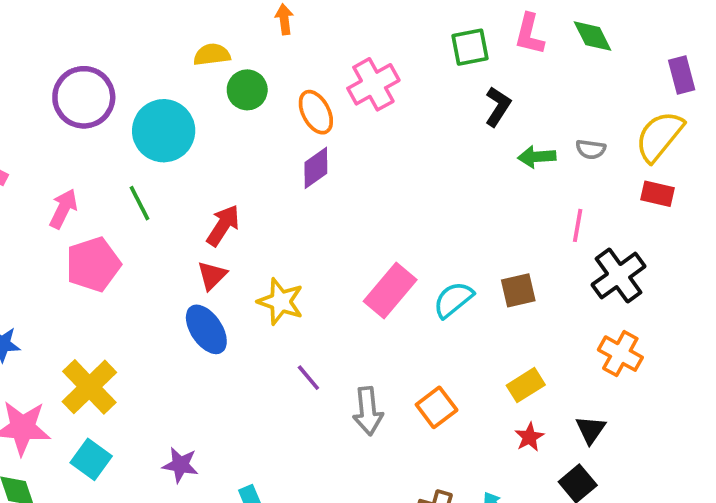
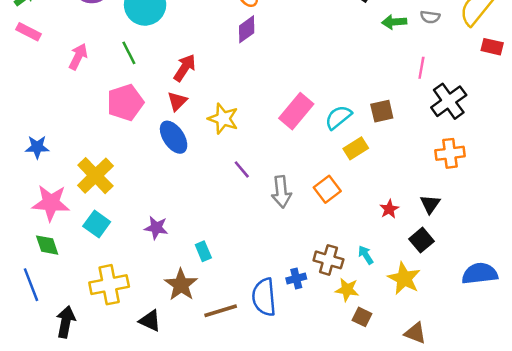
red rectangle: (658, 194) -> (492, 47), moved
pink pentagon: (93, 264) -> (125, 102), moved
orange cross: (620, 354) -> (450, 153), turned -36
yellow rectangle: (526, 385) -> (356, 148), moved

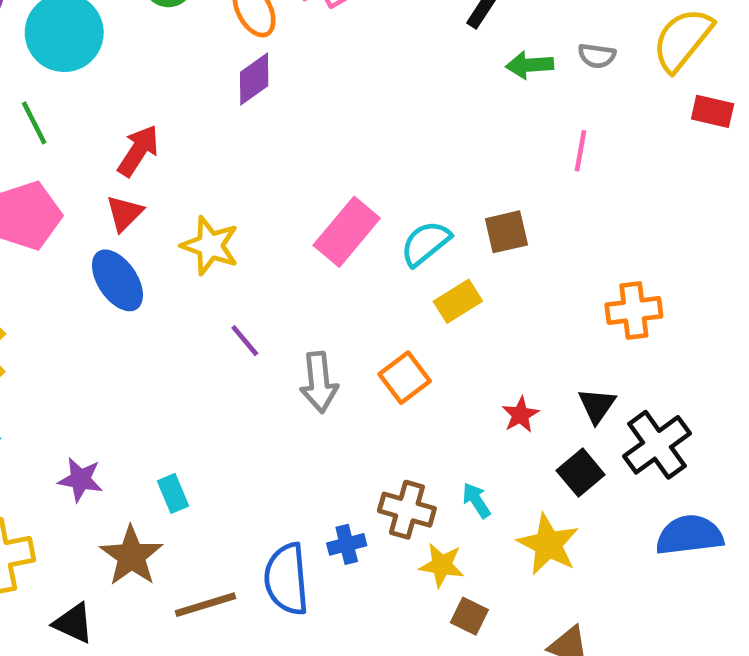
black cross: (449, 101) -> (657, 445), moved
purple star: (156, 228) -> (80, 480), moved

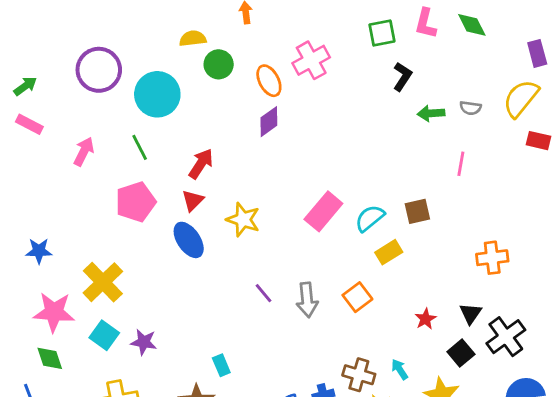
purple line: (245, 341) -> (264, 293), moved
purple star: (80, 480) -> (144, 342), moved

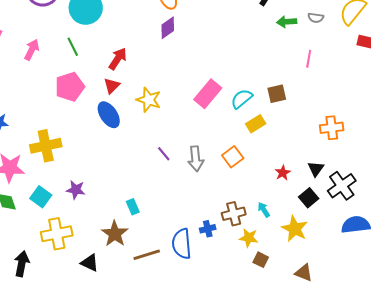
yellow cross: (103, 282) -> (46, 146), turned 32
cyan square: (104, 335) -> (41, 197), moved
brown cross: (359, 375) -> (234, 214), turned -30

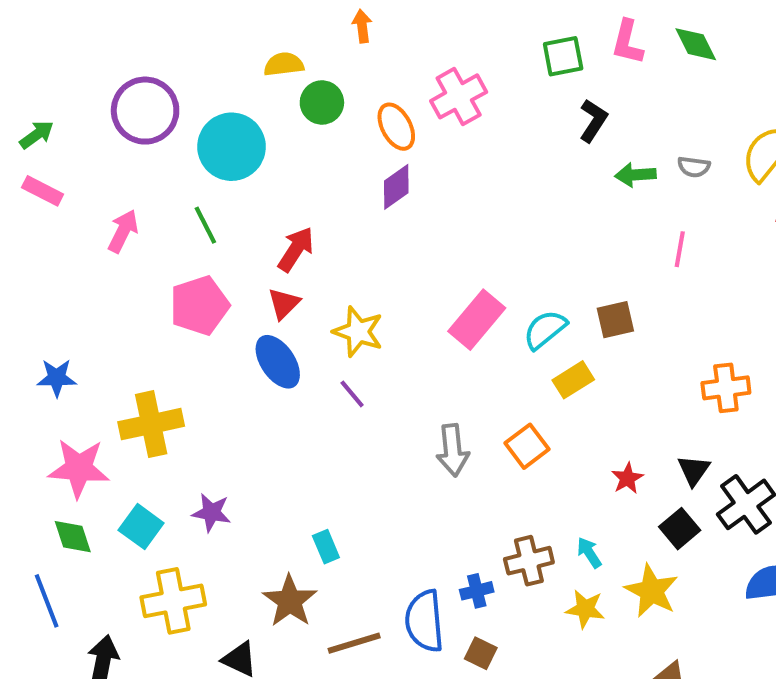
purple line: (164, 154) -> (352, 394), moved
yellow star: (249, 238) -> (585, 609), moved
brown square: (261, 260) -> (481, 653), moved

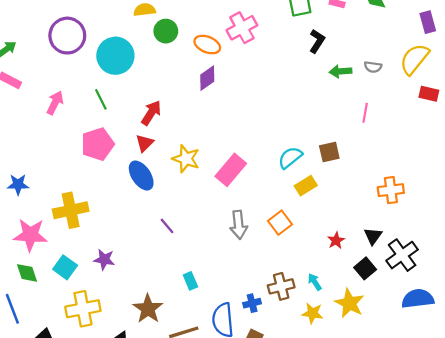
orange ellipse: (396, 127) -> (207, 45), turned -40
pink rectangle: (477, 320) -> (231, 170), moved
purple line: (352, 394) -> (167, 226), moved
cyan rectangle: (326, 547) -> (190, 281), moved

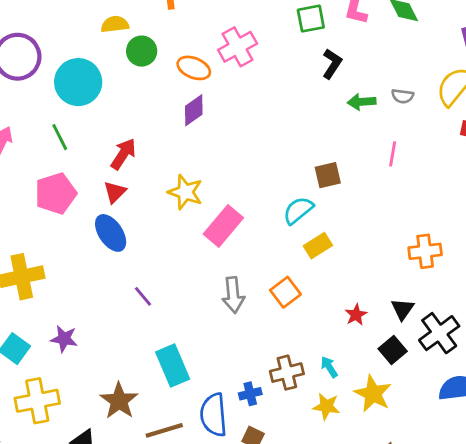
brown square: (329, 152) -> (328, 175), moved
yellow star: (186, 159) -> (185, 192), moved
cyan rectangle: (190, 281) -> (173, 366), size x1.8

